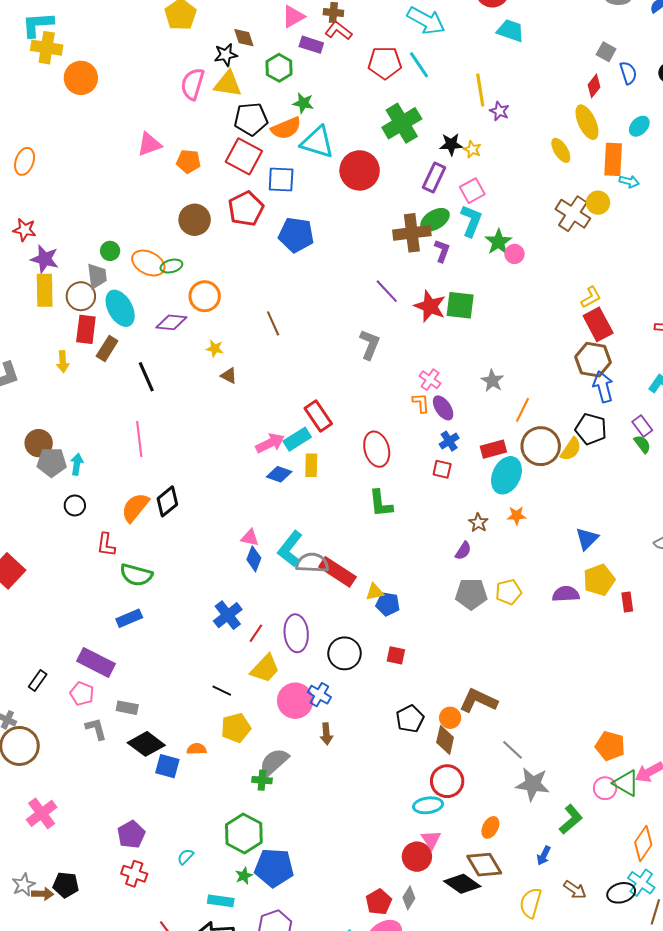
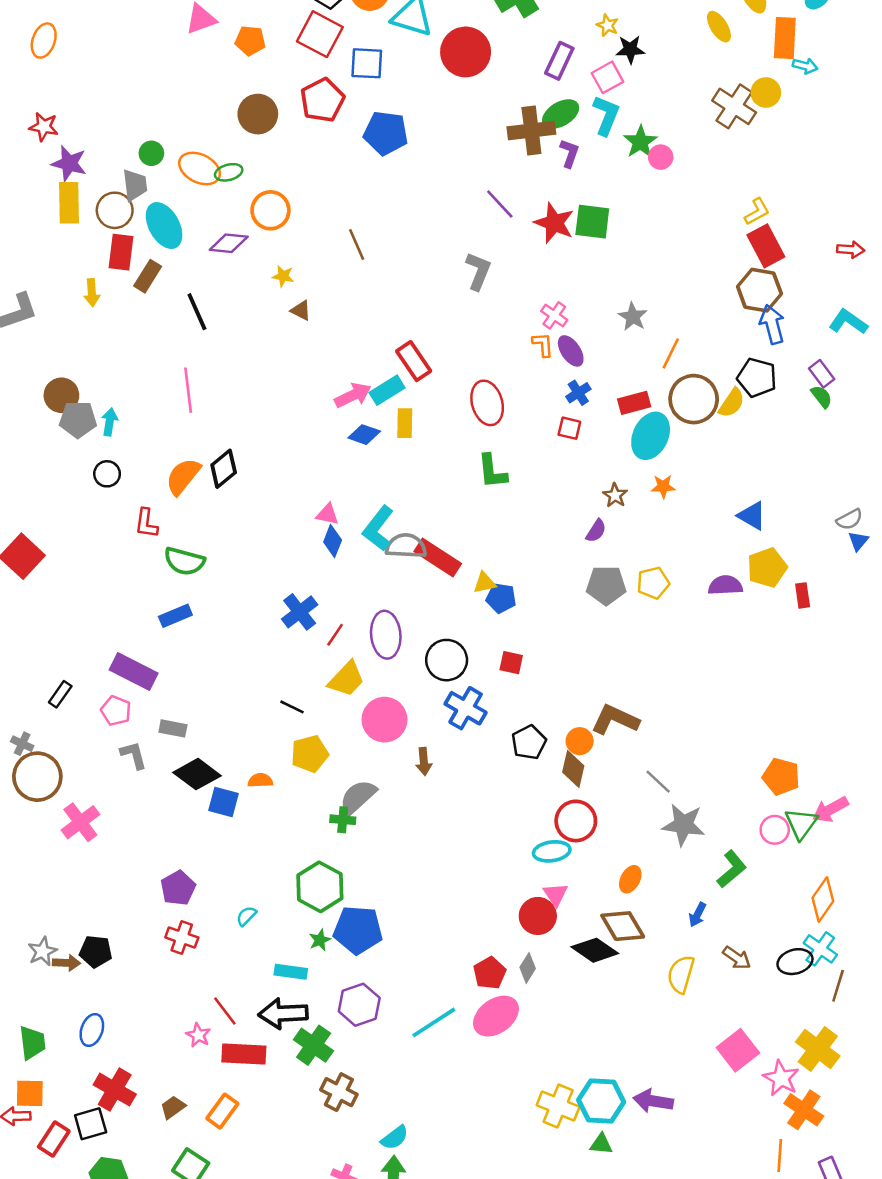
black star: (451, 144) -> (630, 49), moved
blue triangle: (587, 539) -> (752, 516), turned -45
blue cross: (319, 695) -> (466, 708), moved, size x1.4
green triangle: (626, 783) -> (801, 823), turned 36
pink cross: (42, 813) -> (80, 822), moved

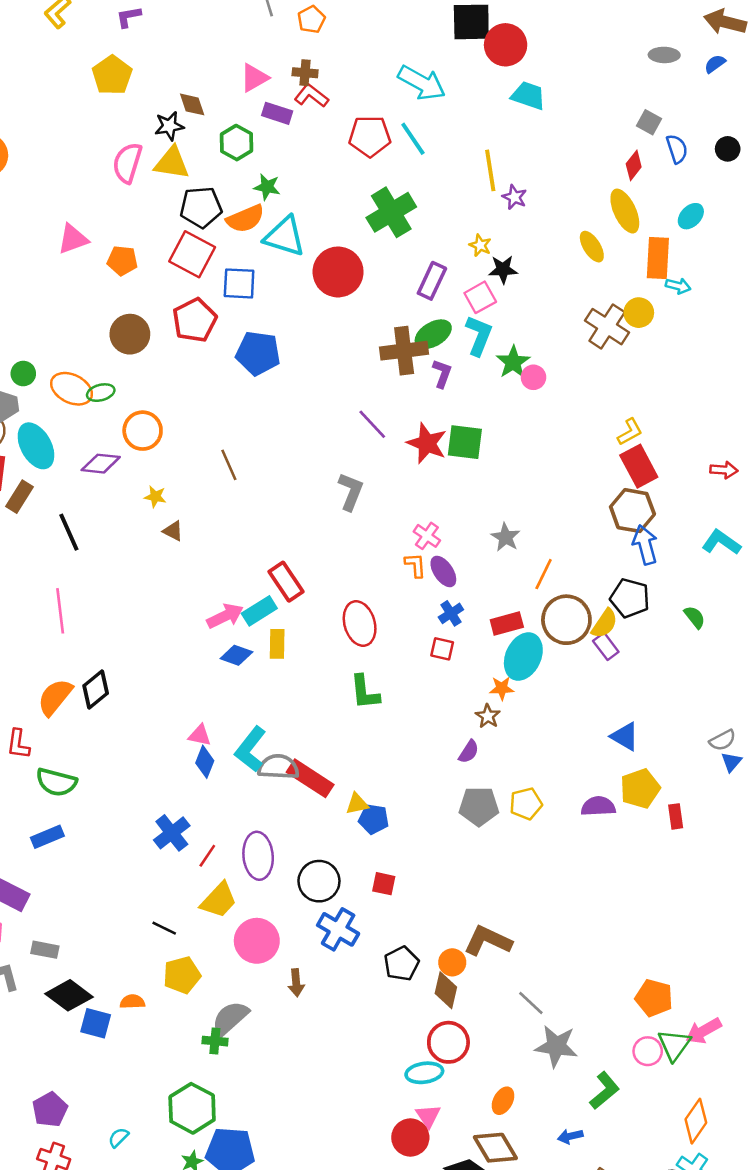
purple rectangle: (822, 374) -> (606, 646), moved
orange star: (663, 487) -> (502, 688), moved
blue arrow: (697, 915) -> (570, 1136), turned 50

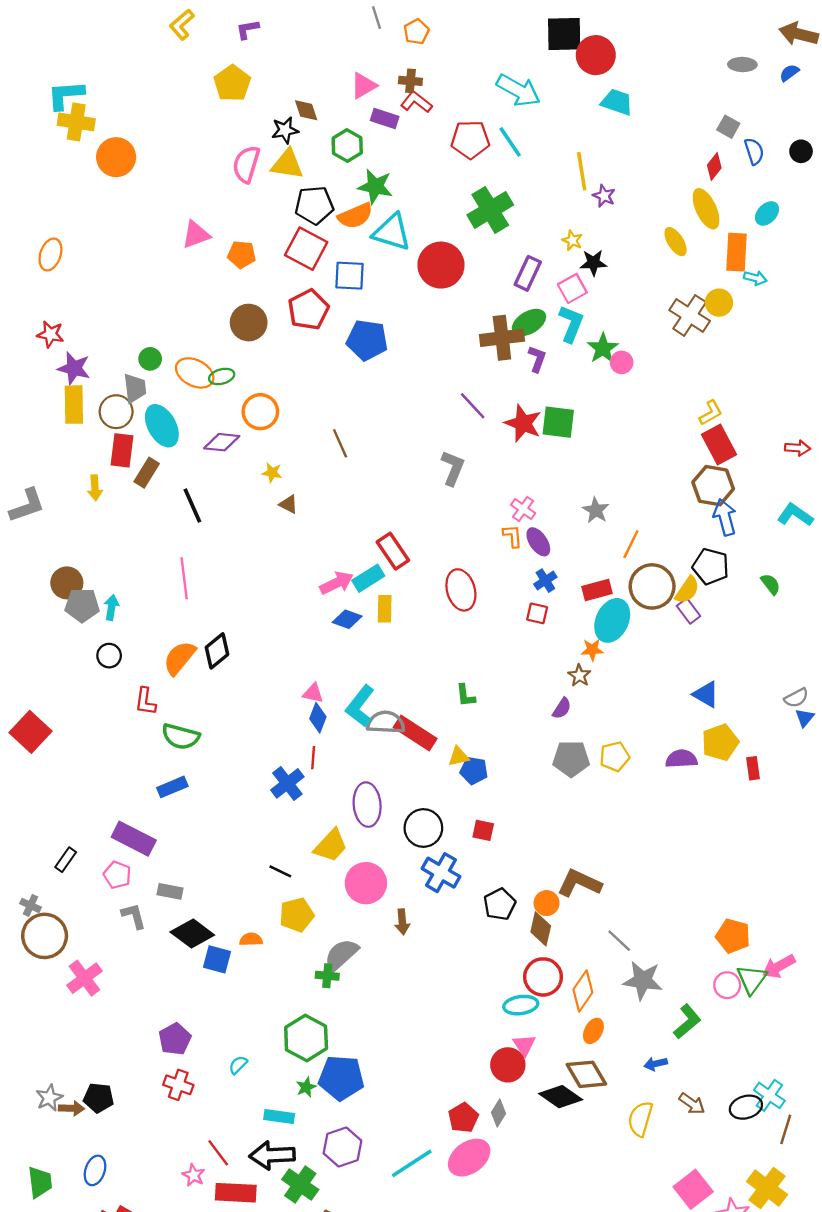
green star: (267, 187) -> (375, 186), size x1.4
green L-shape: (365, 692) -> (466, 695), moved, size x0.7
red line: (207, 856) -> (313, 758), moved, turned -30
orange diamond: (696, 1121) -> (583, 991), moved

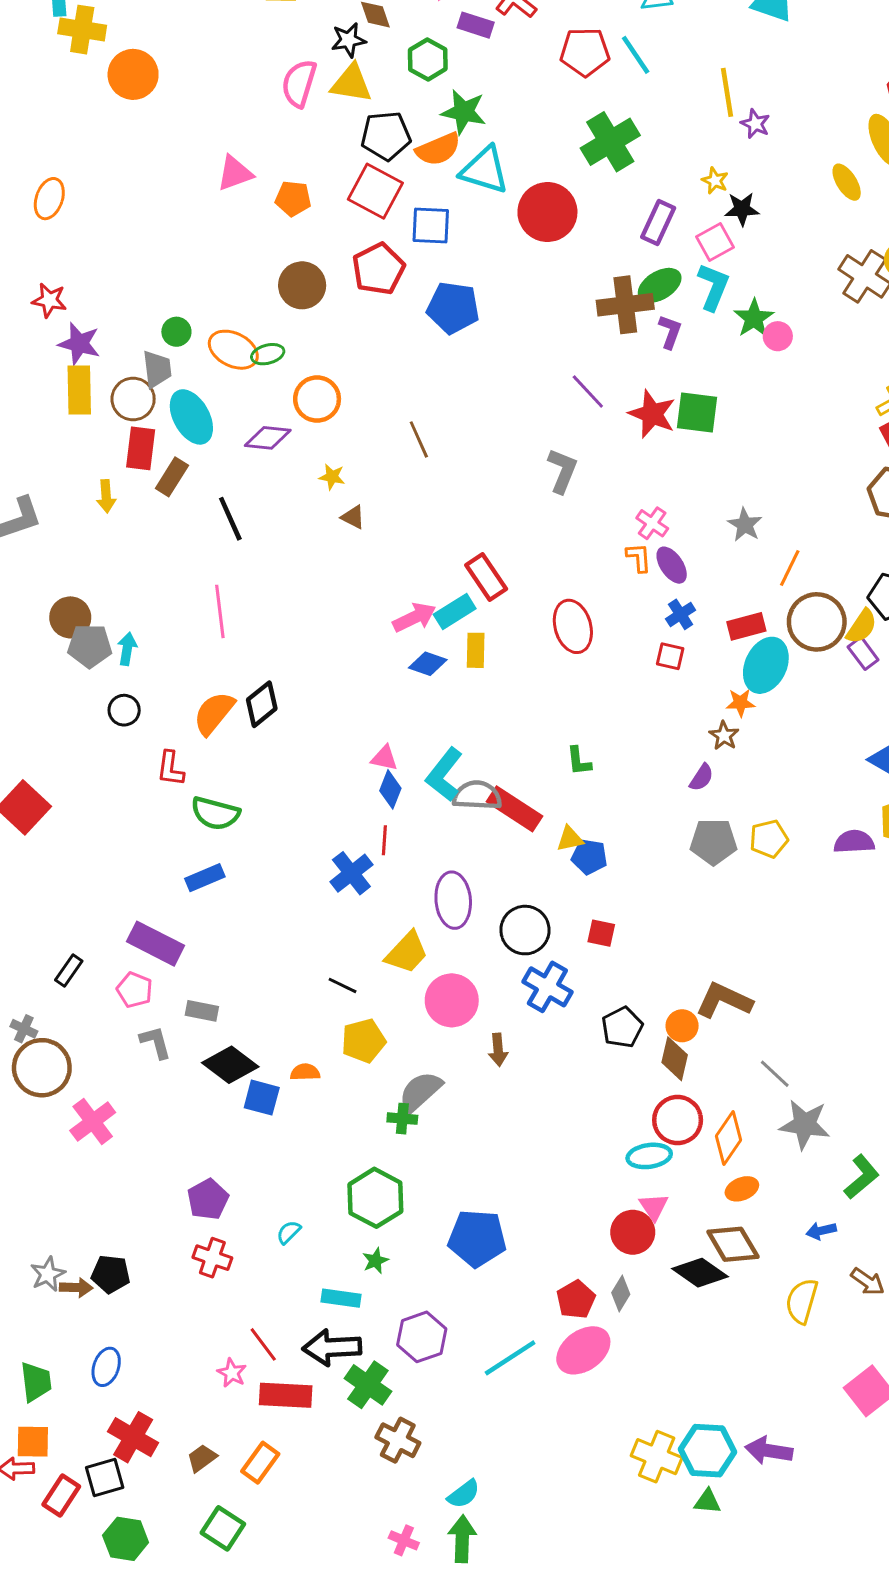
orange ellipse: (593, 1031) -> (742, 1189), turned 40
blue pentagon: (341, 1078) -> (477, 1238), moved

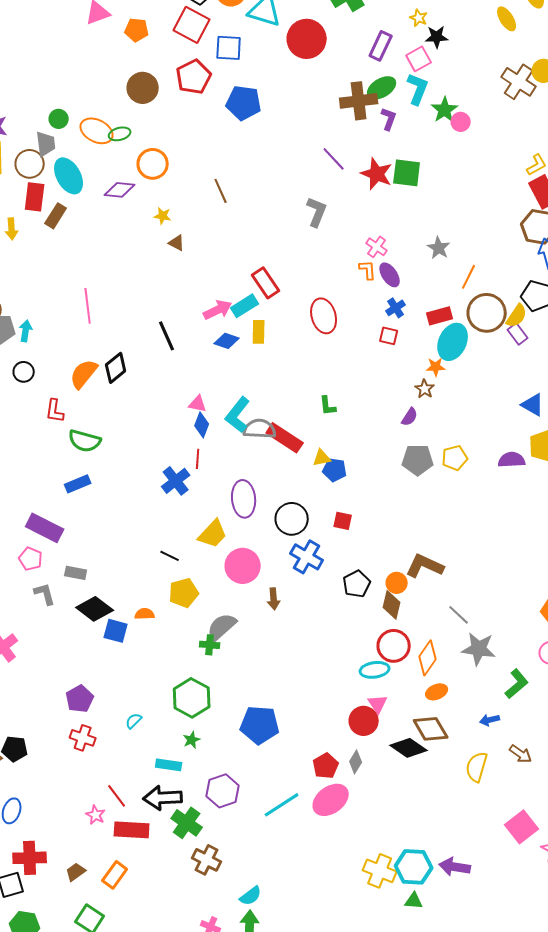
black line: (230, 519) -> (167, 336), moved
red cross: (133, 1437) -> (30, 858), turned -32

